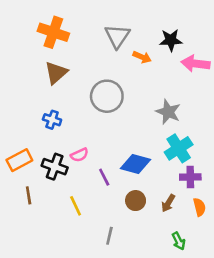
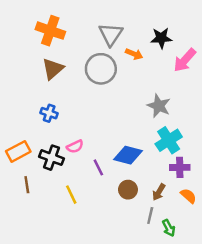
pink arrow: (196, 64) -> (185, 60), turned -55
gray circle: (107, 96) -> (101, 69), moved
orange semicircle: (199, 207) -> (188, 196), turned -35
gray line: (109, 236) -> (150, 216), moved

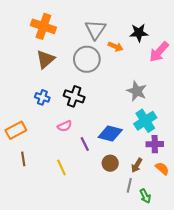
black cross: (52, 158) -> (74, 96), moved

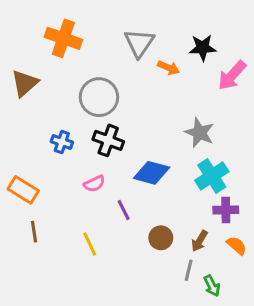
brown triangle: (45, 59) -> (25, 83), moved
gray circle: (87, 59) -> (99, 97), moved
orange rectangle: (16, 130) -> (23, 190), turned 60
blue diamond: (110, 133) -> (152, 173), moved

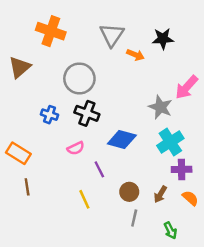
pink arrow: (232, 75) -> (187, 87), moved
yellow line: (90, 244) -> (84, 199), moved
gray line: (189, 270) -> (134, 218), moved

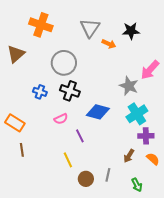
brown circle: (129, 192) -> (86, 179), moved

